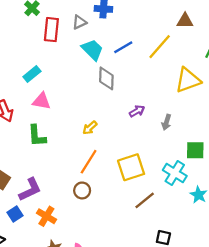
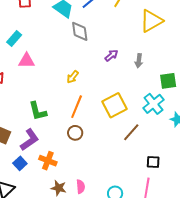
green L-shape: (37, 136) -> (38, 111), moved
cyan cross: (175, 173) -> (153, 104), turned 30

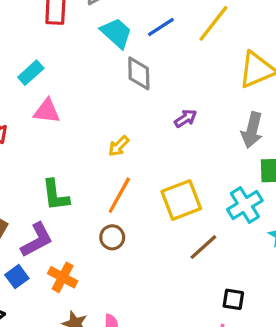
gray arrow: (139, 61) -> (252, 130), moved, size x1.5

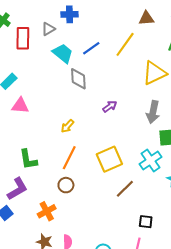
orange cross: (63, 277) -> (47, 211), moved, turned 36

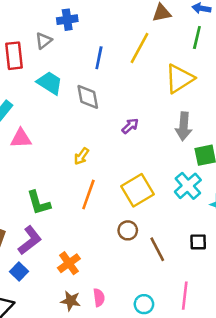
blue line: (91, 48) -> (99, 58), turned -36
cyan trapezoid: (63, 53) -> (50, 83), moved
brown circle: (66, 185) -> (128, 230), moved
brown line: (125, 189) -> (157, 249), moved, turned -66
black square: (146, 222) -> (198, 242), moved

